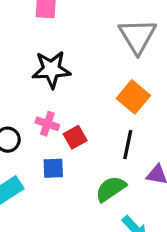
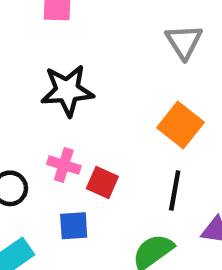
gray triangle: (137, 36) -> (184, 42), size x0.7
red square: (75, 137) -> (102, 183), turned -35

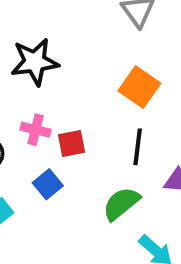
red square: (102, 183) -> (72, 143), turned -32
blue square: (74, 226) -> (48, 184), turned -32

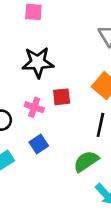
red square: (72, 143) -> (62, 97), moved

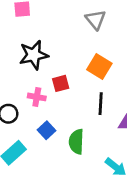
green semicircle: (86, 161) -> (76, 142), moved, turned -45

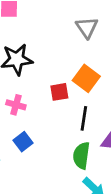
red square: (61, 83) -> (59, 92), moved
green semicircle: (76, 142) -> (81, 156), moved

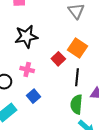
red square: (59, 92) -> (58, 59), turned -32

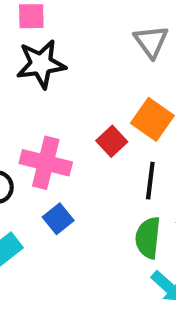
black star: (26, 36) -> (41, 64), moved
pink cross: (27, 70) -> (46, 163), size x1.6

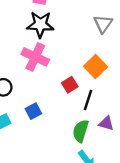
red square: (112, 141) -> (70, 85), moved
pink cross: (46, 163) -> (35, 57), moved

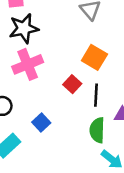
pink cross: (35, 57) -> (28, 64), turned -32

